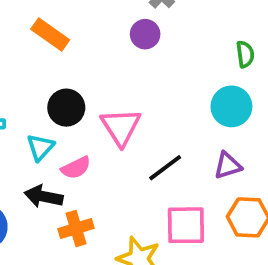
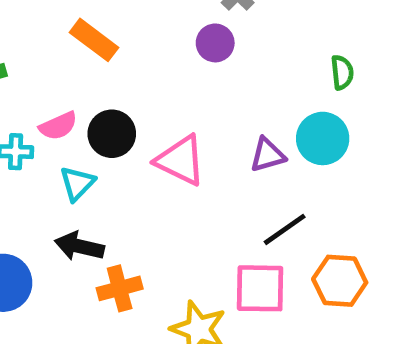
pink triangle: (121, 127) -> (181, 160), turned -33
purple triangle: (228, 166) -> (268, 155), moved
pink semicircle: (76, 168) -> (58, 126), moved
black line: (165, 168) -> (285, 229), moved

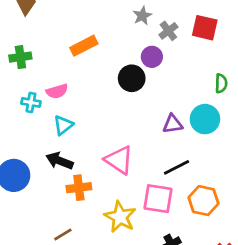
orange rectangle: (94, 40) -> (84, 46), turned -72
black circle: (112, 134) -> (132, 78), moved
pink triangle: (181, 160) -> (119, 160), moved

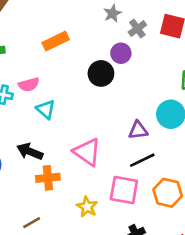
purple triangle: (173, 124) -> (138, 130), moved
cyan triangle: (63, 125) -> (46, 109), moved, turned -42
yellow star: (120, 217) -> (87, 207), size x0.7

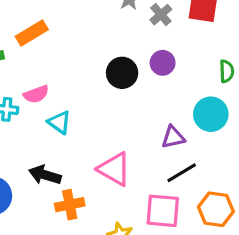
orange rectangle: (56, 41) -> (32, 33), moved
purple circle: (121, 53) -> (163, 63), moved

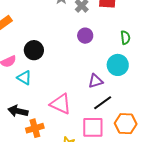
black circle: (122, 73) -> (34, 50), moved

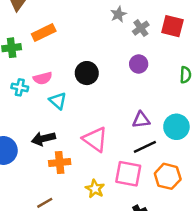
black circle: (34, 50) -> (87, 73), moved
cyan circle: (118, 65) -> (176, 127), moved
black arrow: (18, 111) -> (43, 139), turned -36

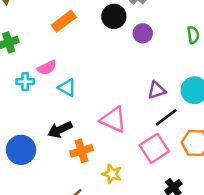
orange rectangle: (44, 33) -> (64, 21), moved
black circle: (87, 73) -> (114, 16), moved
pink square: (128, 174) -> (154, 148), turned -32
yellow star: (95, 189) -> (112, 174), moved

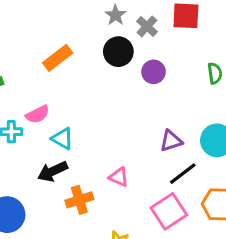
pink triangle: (113, 120) -> (119, 177), size x0.6
black arrow: (60, 130) -> (53, 171), moved
orange cross: (81, 151) -> (79, 200), moved

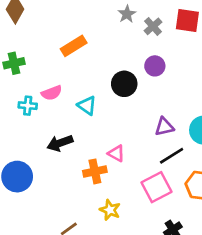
black circle: (118, 52) -> (124, 84), moved
cyan triangle: (62, 138) -> (87, 105), moved
orange cross: (79, 200) -> (95, 171), moved

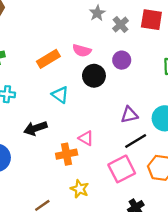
orange rectangle: (74, 46) -> (48, 59), moved
pink semicircle: (52, 93) -> (82, 50), moved, turned 36

